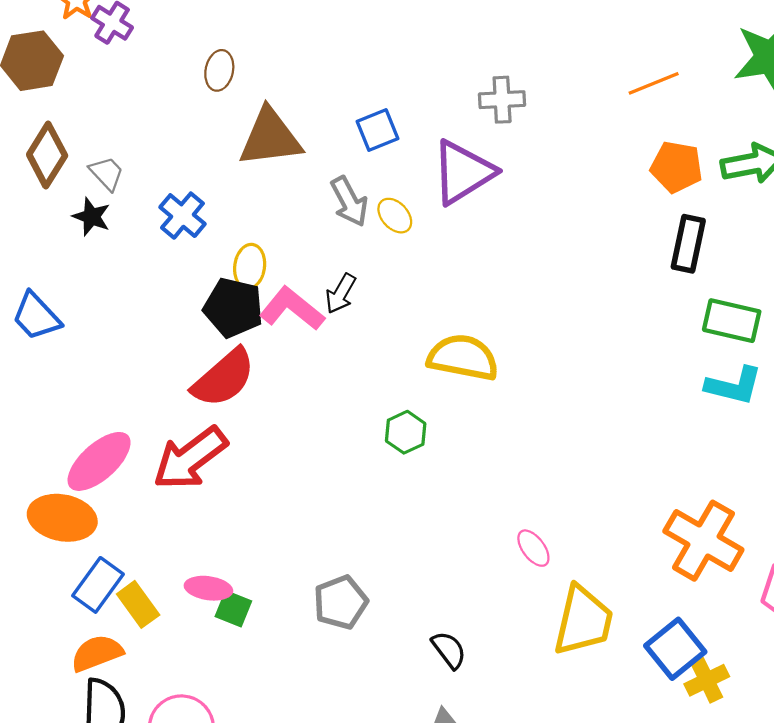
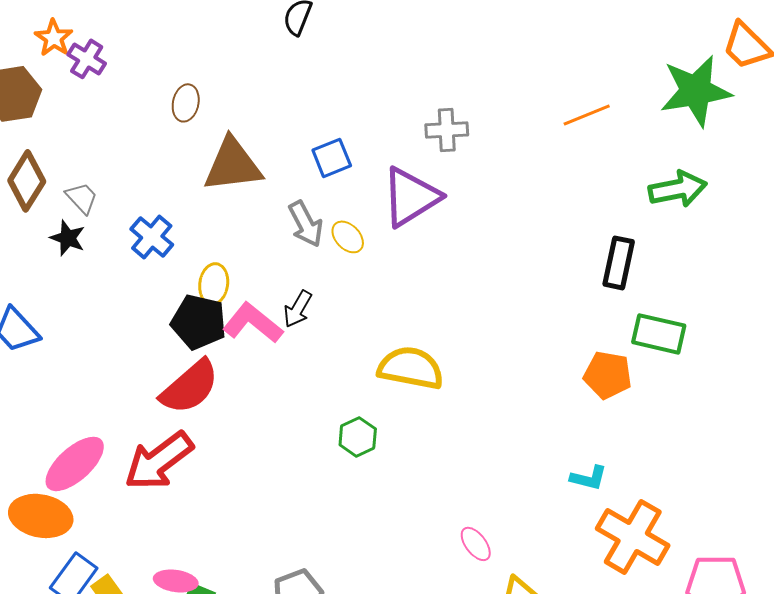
orange pentagon: (676, 167) -> (608, 375), moved
cyan L-shape: (734, 386) -> (589, 478), moved, size x0.7

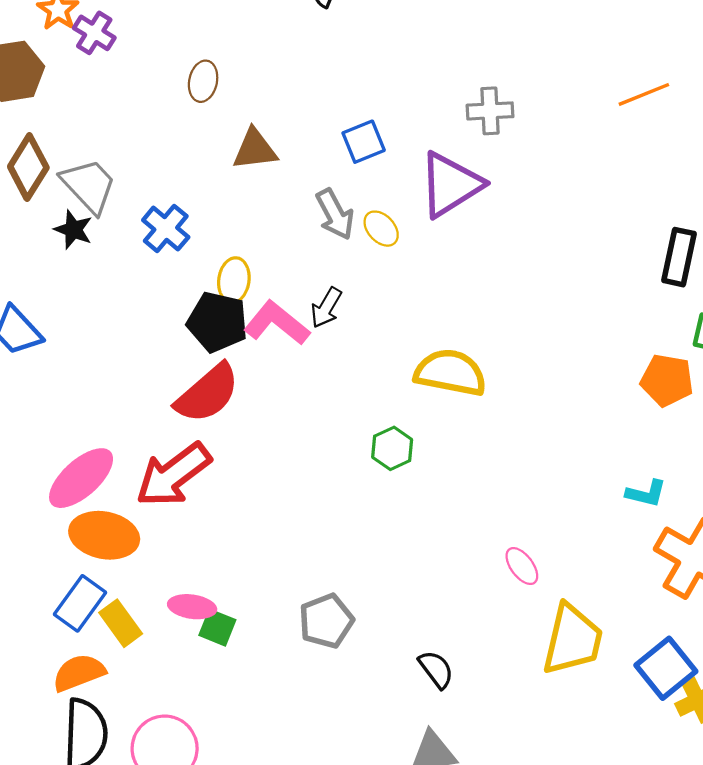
brown triangle: (233, 165) -> (255, 149), size x0.7
gray trapezoid: (82, 198) -> (89, 186), size x1.6
orange ellipse: (41, 516) -> (104, 535), moved

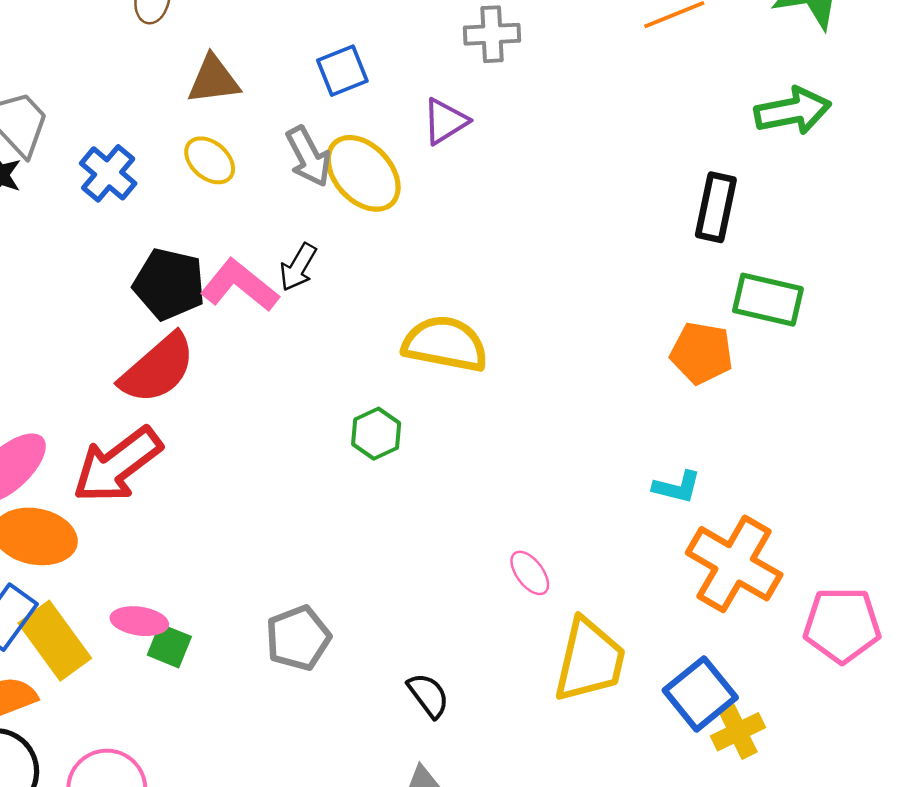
purple triangle: (450, 185) -> (445, 121), size x0.6
yellow ellipse: (381, 229) -> (363, 173), size x1.8
yellow ellipse: (234, 280) -> (210, 160), moved, turned -57
yellow rectangle: (121, 623) -> (55, 641), size x1.4

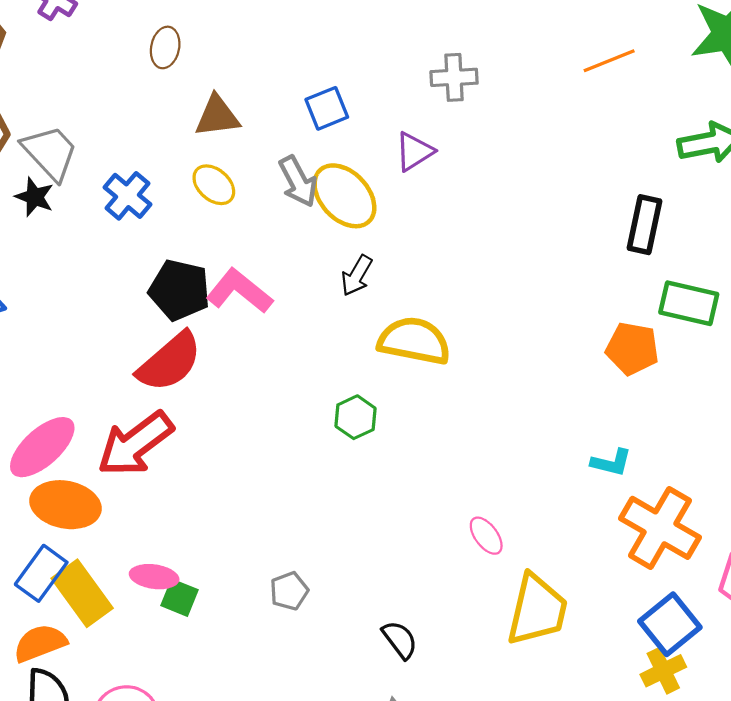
black arrow: (298, 267) -> (357, 276), moved
gray pentagon: (298, 638) -> (289, 591), size x0.7
blue square: (700, 694) -> (670, 624), moved

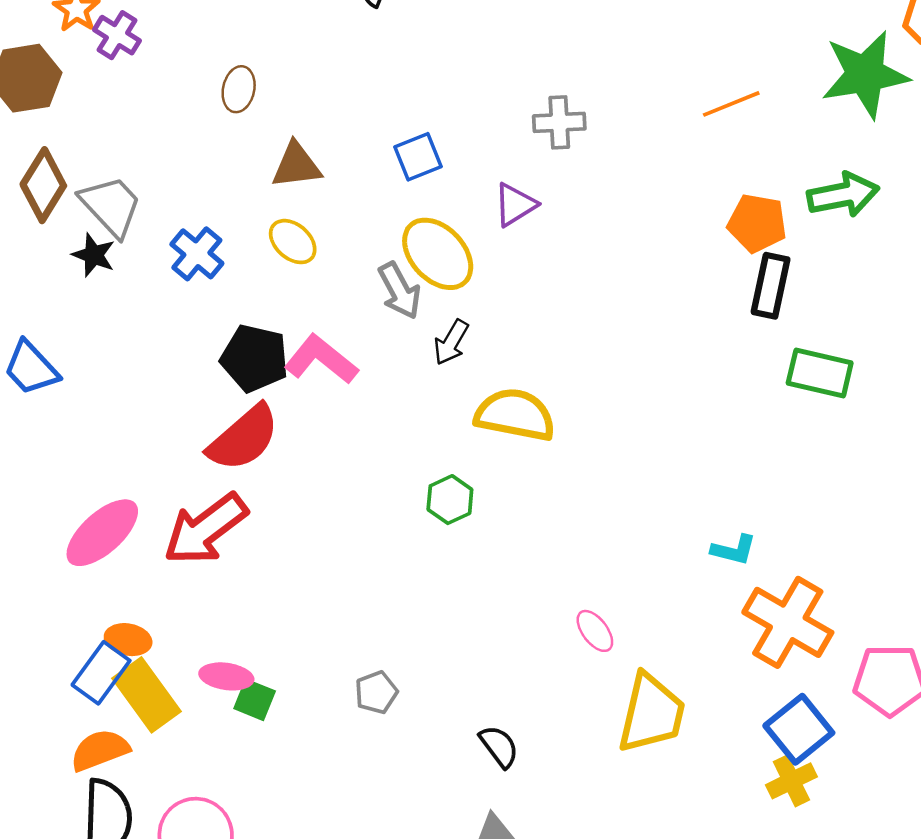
gray arrow: (298, 181) -> (400, 291), moved
orange pentagon: (632, 349) -> (757, 223), moved
orange ellipse: (66, 505) -> (128, 640), moved, size x0.6

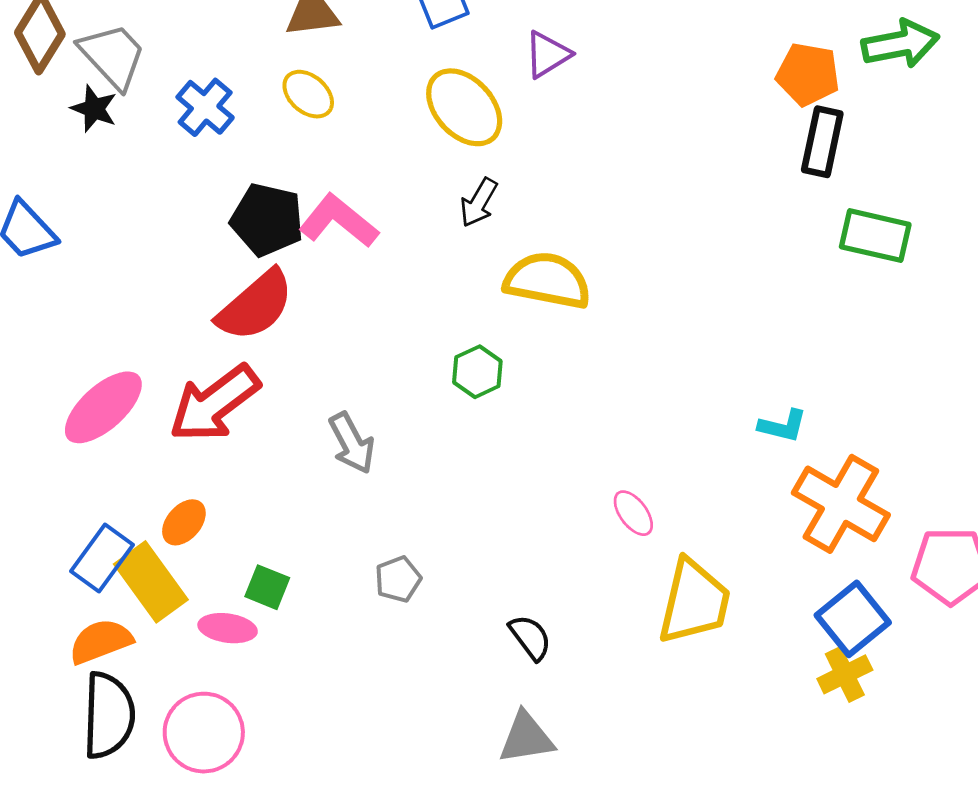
gray arrow: (400, 291) -> (352, 443), moved
orange ellipse: (128, 640) -> (184, 522), moved, turned -60
pink ellipse: (226, 676) -> (228, 628), moved

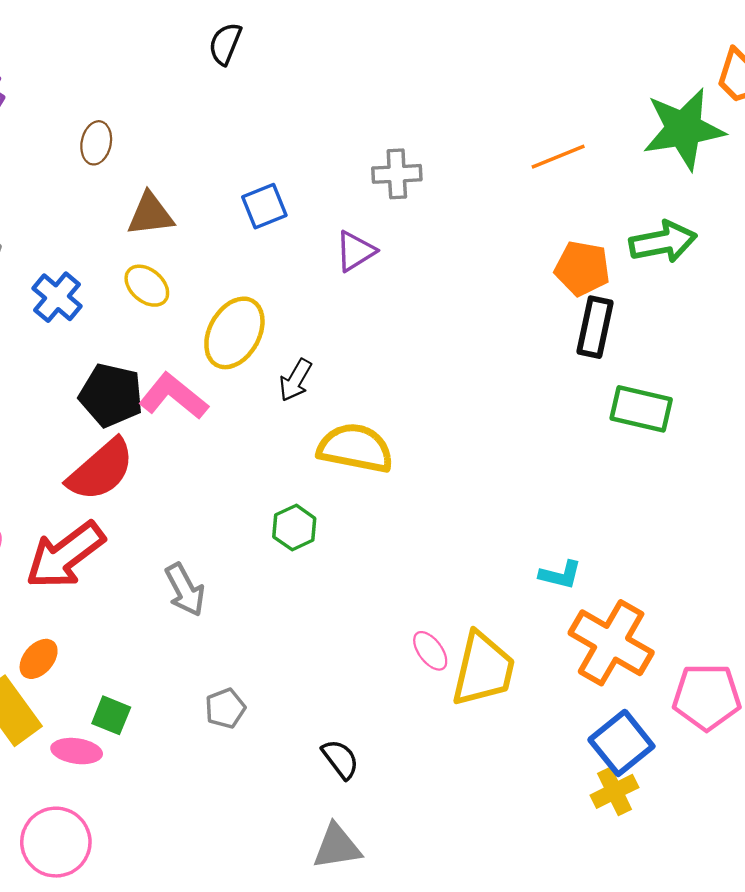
yellow ellipse: (464, 107) -> (234, 333), moved, turned 72
yellow trapezoid: (694, 602) -> (483, 669), moved

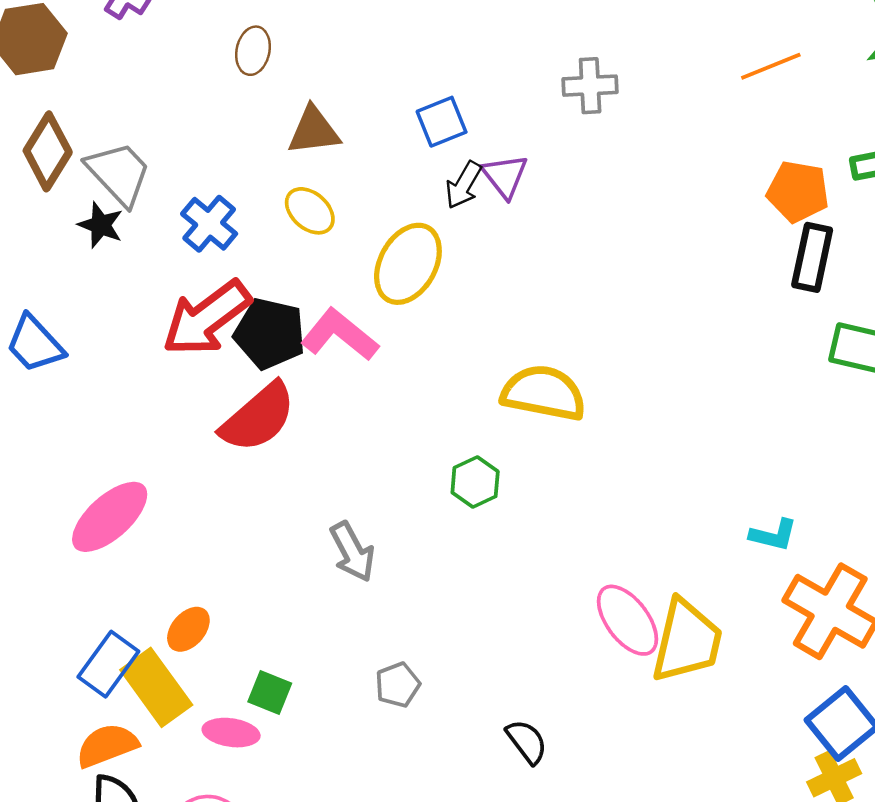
purple triangle: (355, 251) -> (505, 176), moved, turned -36
black arrow: (295, 380) -> (463, 185), moved
red arrow: (65, 555) -> (207, 318), moved
pink ellipse: (430, 651) -> (628, 620), size x1.6

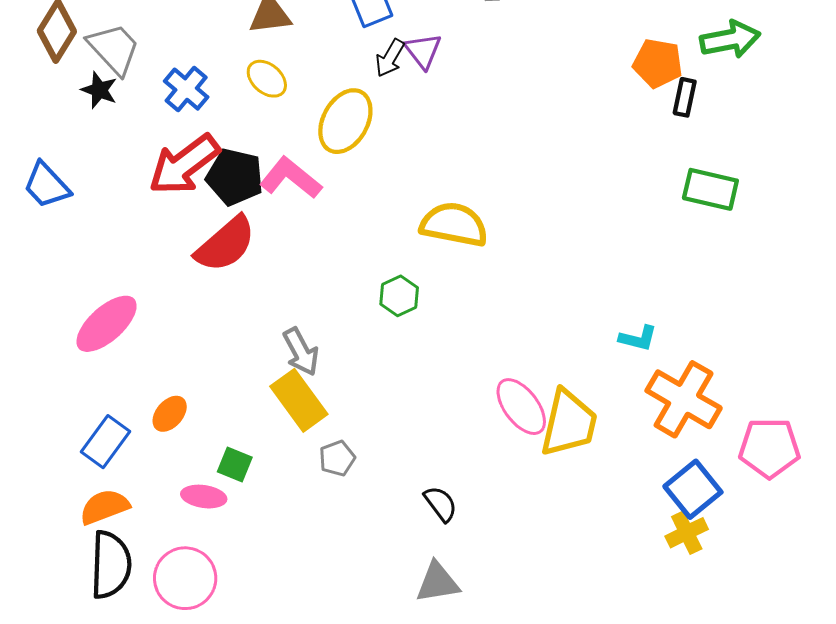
black rectangle: (812, 257) -> (685, 97), moved, size x0.7
yellow rectangle: (156, 687) -> (299, 400), moved

